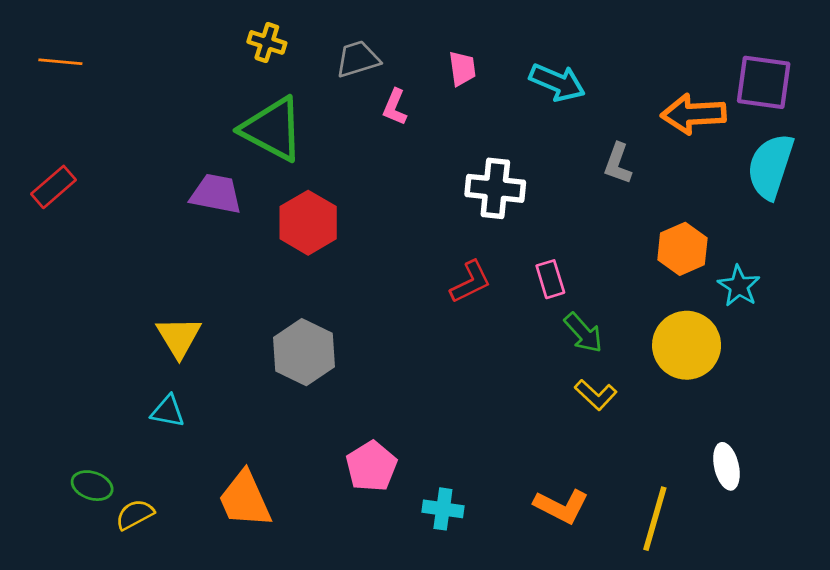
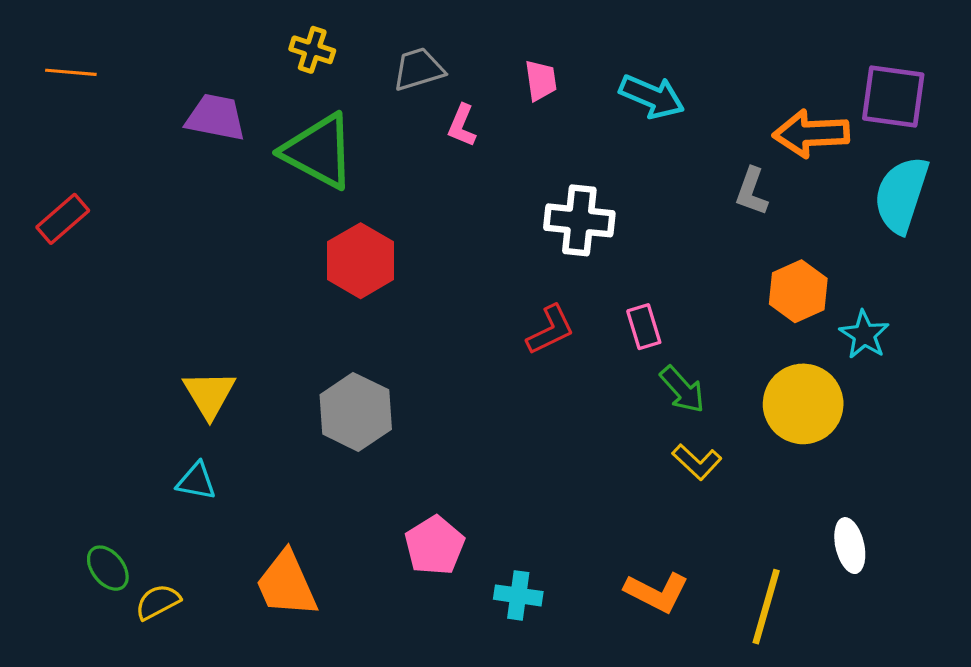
gray L-shape: (618, 164) -> (752, 191), moved
purple trapezoid: (216, 194) -> (216, 117), moved
green ellipse: (92, 486) -> (108, 568), turned 33

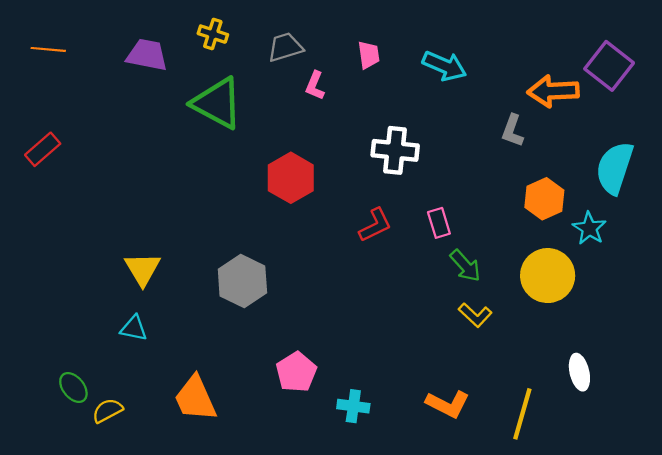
purple square: (893, 97) -> (609, 66), turned 30
purple trapezoid: (216, 117) -> (147, 55), moved
cyan semicircle: (901, 195) -> (615, 168), moved
red hexagon: (361, 261) -> (291, 178), moved

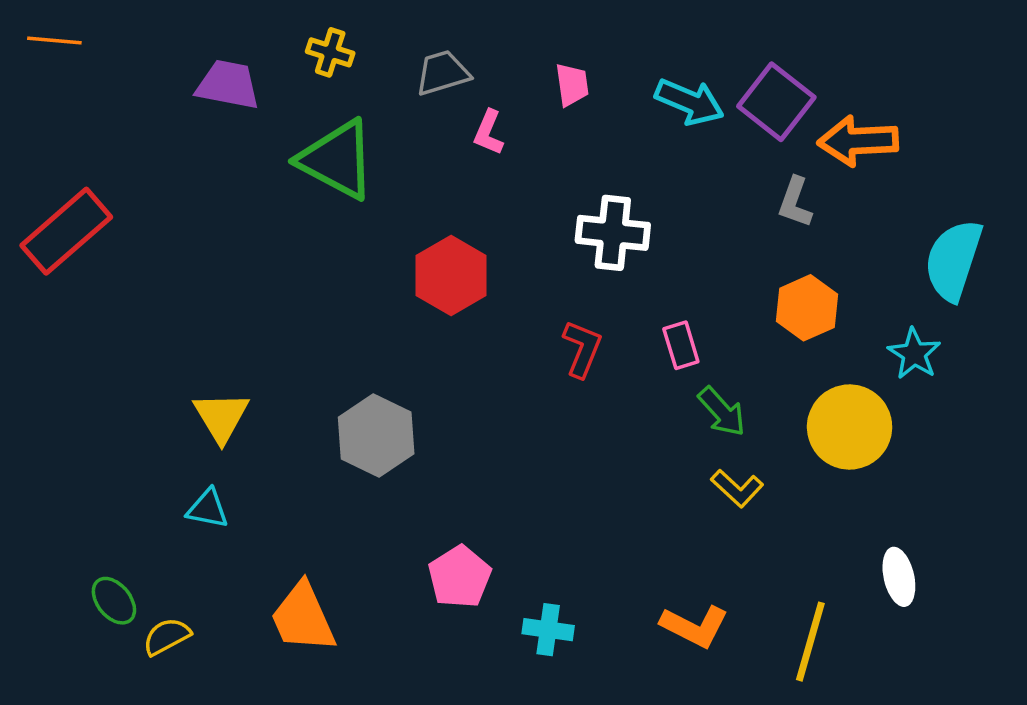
orange line: (48, 49) -> (54, 40), moved
purple square: (609, 66) -> (776, 102), moved
red rectangle: (43, 149) -> (66, 231), size x1.6
orange hexagon: (544, 199) -> (807, 308), moved
red L-shape: (375, 225) -> (582, 349), turned -42

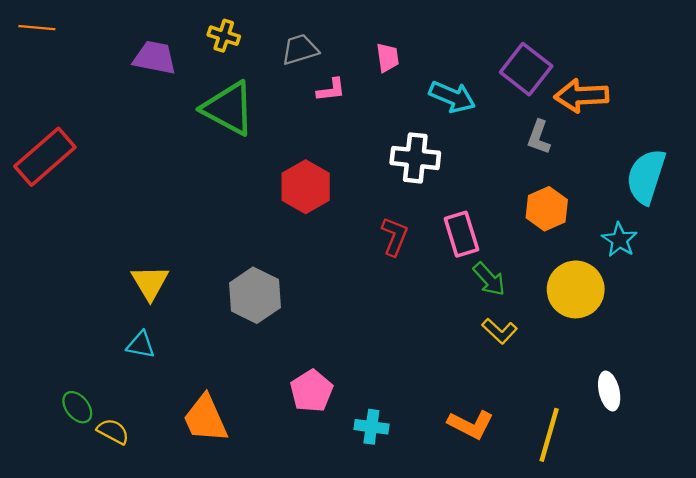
cyan arrow: (689, 102) -> (452, 97), moved
pink L-shape: (489, 132) -> (331, 90), turned -120
pink rectangle: (681, 345) -> (461, 234), size x1.4
yellow semicircle: (167, 636) -> (113, 431), turned 56

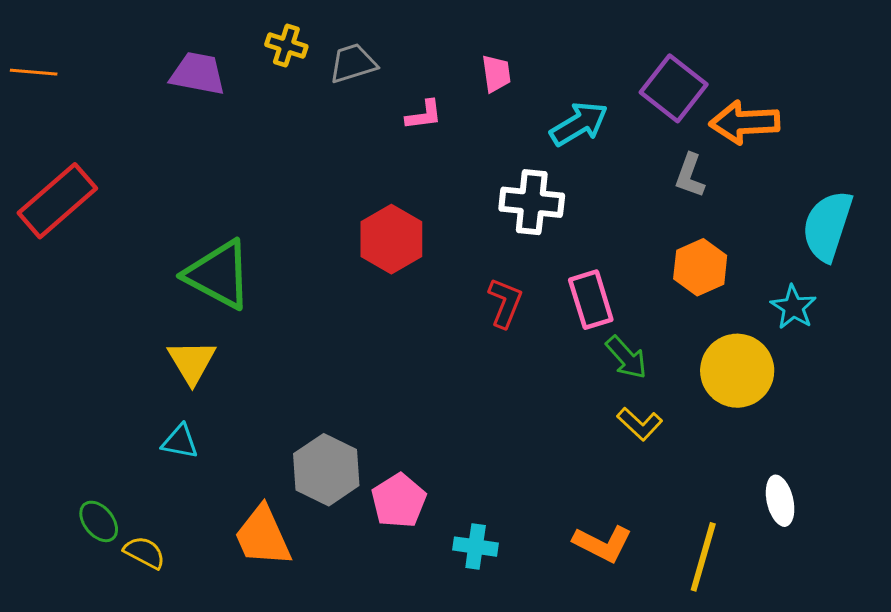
orange line: (37, 28) -> (34, 72), moved
gray trapezoid: (300, 50) -> (353, 63), moved
cyan arrow: (452, 97) -> (579, 124), turned -54
green triangle: (228, 108) -> (218, 275), moved
gray hexagon: (255, 295) -> (326, 470), moved

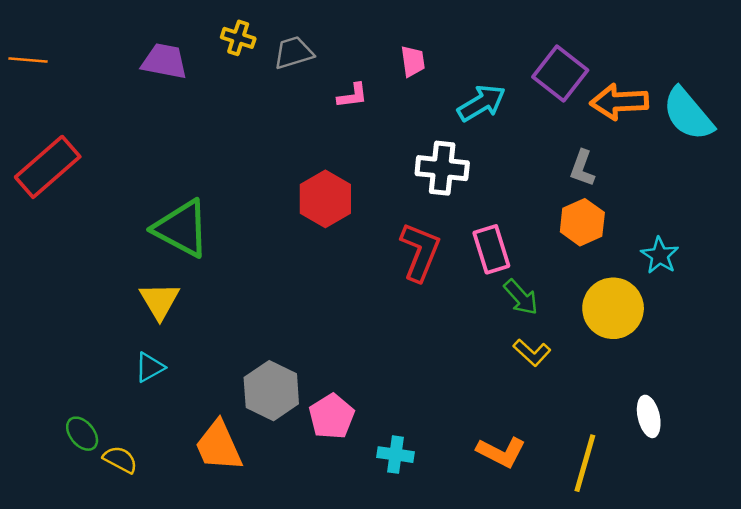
gray L-shape: (690, 176) -> (582, 168), moved
cyan semicircle: (827, 226) -> (688, 114), moved, turned -58
red L-shape: (505, 303) -> (420, 252), size x1.4
cyan triangle: (180, 442) -> (150, 367), turned -40

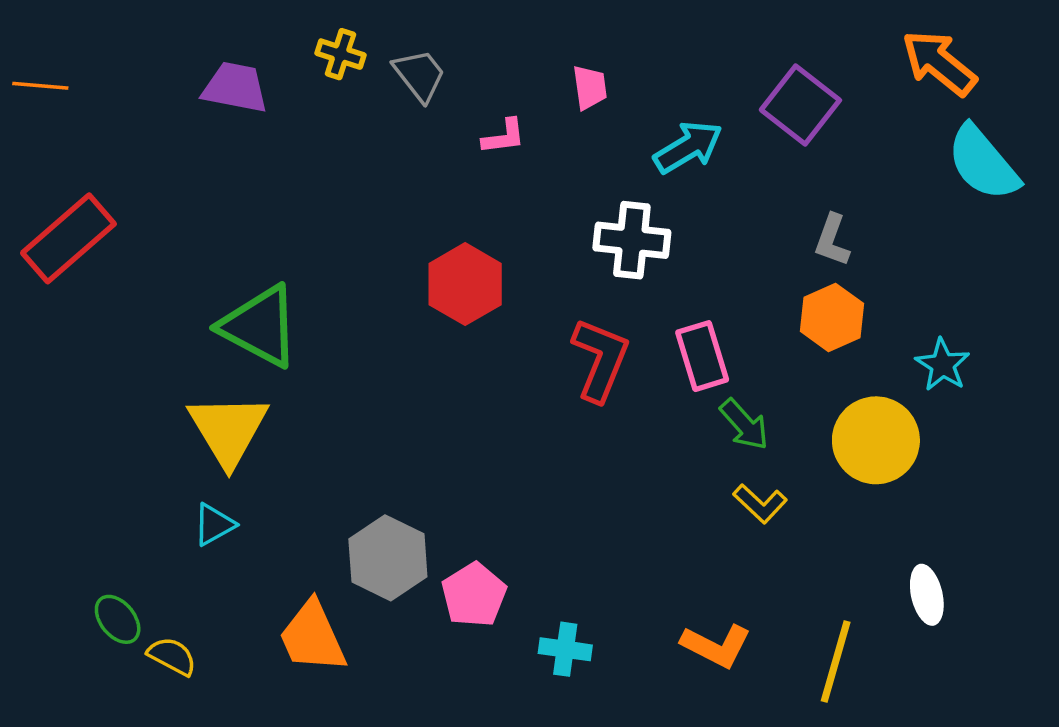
gray trapezoid: (293, 53) -> (420, 75), turned 69
orange arrow: (619, 102) -> (939, 63), moved, turned 42
yellow triangle: (160, 301) -> (228, 430), size x1.4

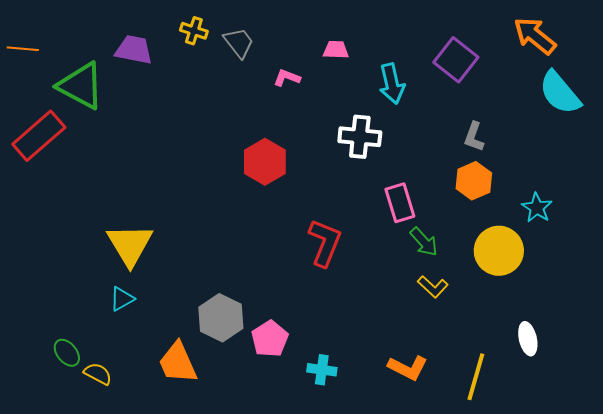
pink trapezoid: (590, 87) -> (336, 50), turned -80
pink L-shape: (504, 137) -> (287, 78), turned -152
cyan arrow: (688, 147) -> (392, 84), turned 108
green triangle: (260, 326) -> (81, 86), moved
red L-shape: (600, 360) -> (325, 243), moved

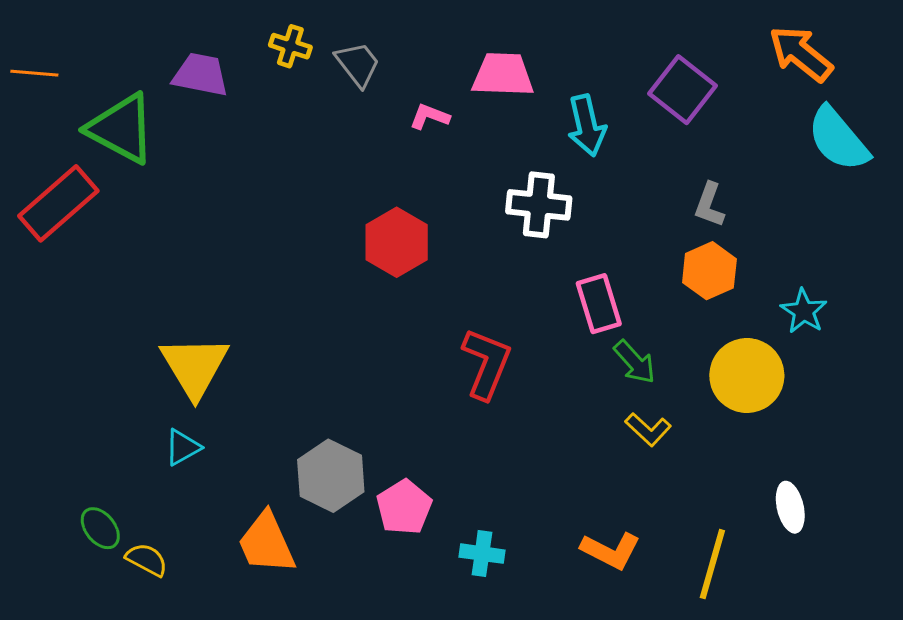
pink trapezoid: (336, 50) -> (503, 75), size x1.6

